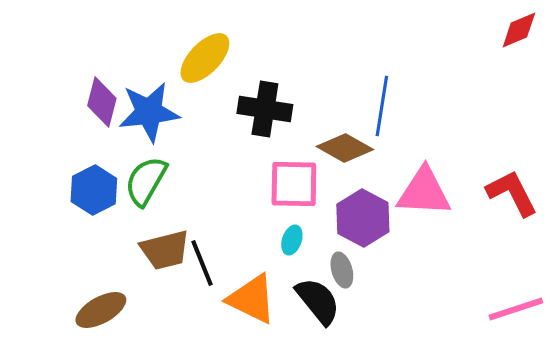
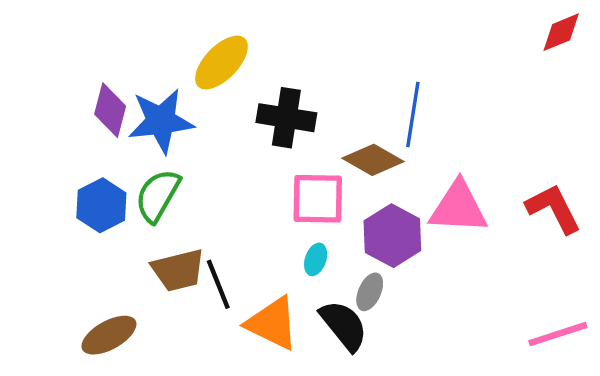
gray ellipse: (342, 270) -> (370, 292), turned 40

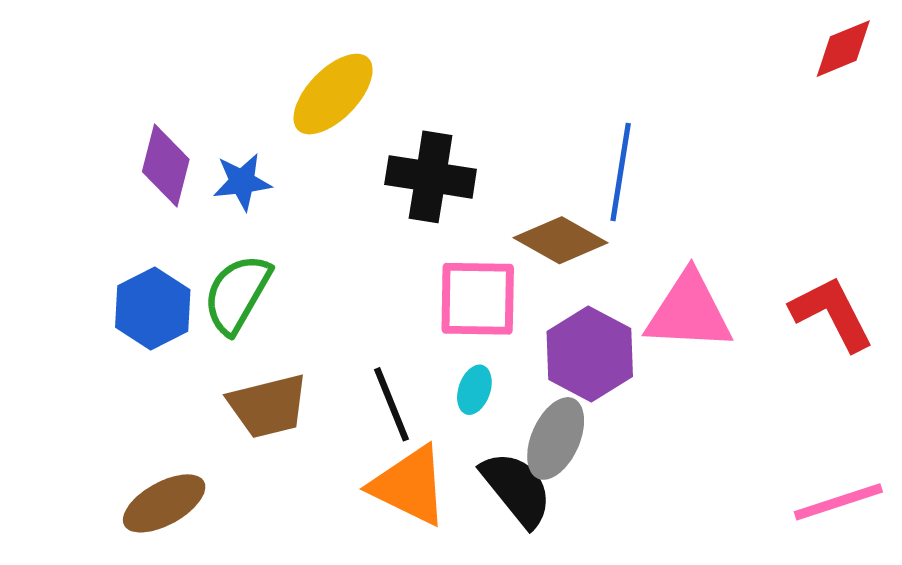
blue star: (161, 121) -> (242, 182), size x0.6
black line: (218, 284) -> (392, 404), moved
gray ellipse: (370, 292) -> (556, 438), size x1.4

